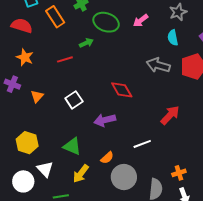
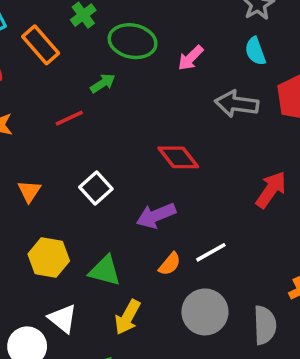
pink arrow: (141, 20) -> (191, 58), moved
yellow hexagon: (27, 143) -> (49, 257), moved
white line: (142, 144) -> (211, 252), moved
orange semicircle: (107, 158) -> (170, 264), moved

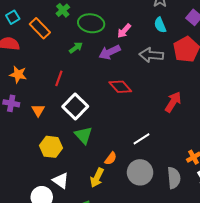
red line: (69, 118) -> (59, 78), moved, turned -42
white square: (96, 188) -> (75, 106), size x1.4
purple arrow: (156, 216) -> (110, 52), moved
orange semicircle: (170, 264) -> (111, 158), moved
green triangle: (105, 271) -> (84, 135), moved, turned 36

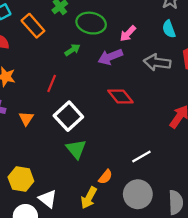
yellow hexagon: (51, 147) -> (21, 179), moved

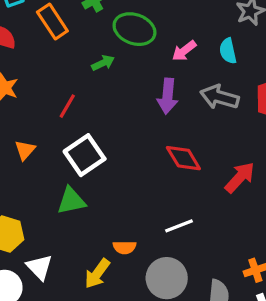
cyan semicircle: (169, 29) -> (228, 51), moved
purple arrow: (110, 57) -> (168, 96), moved, turned -70
red diamond: (120, 97) -> (183, 158), moved
green triangle: (76, 149) -> (71, 201), moved, turned 50
orange semicircle: (105, 177) -> (125, 247), turned 42

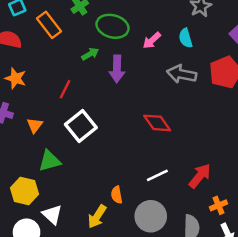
purple arrow: (168, 96) -> (117, 69), moved
red arrow: (240, 177) -> (200, 176), moved
green triangle: (71, 201) -> (49, 161), moved
orange semicircle: (125, 247) -> (117, 195), turned 84

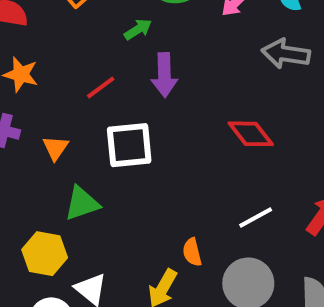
purple arrow: (117, 69) -> (164, 75), moved
red line: (65, 89) -> (101, 88), turned 30
white square: (81, 126) -> (129, 145), turned 36

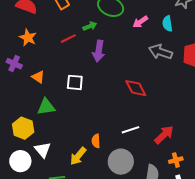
red line: (101, 88) -> (68, 39), moved
white square: (129, 145) -> (75, 82), size x0.7
orange triangle: (55, 148) -> (38, 77), turned -40

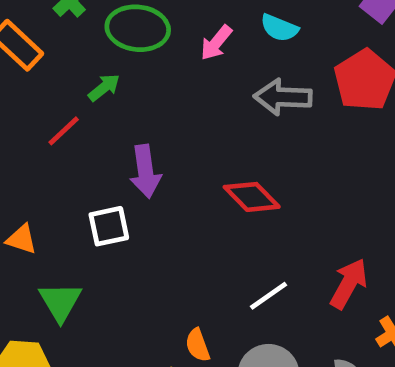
cyan semicircle: (167, 24) -> (279, 28), turned -42
purple arrow: (99, 51) -> (145, 171), moved
green triangle: (46, 107) -> (60, 302), turned -36

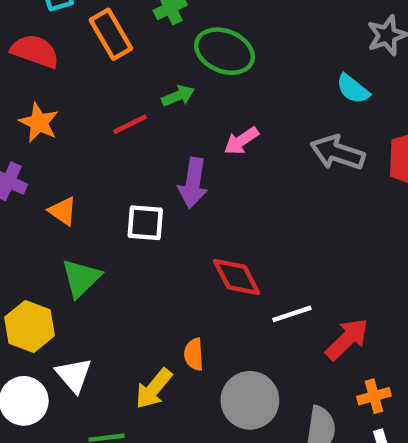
pink arrow: (216, 43) -> (241, 141), moved
red diamond: (252, 197) -> (237, 277), moved
white line: (268, 296) -> (292, 314), moved

